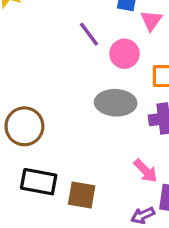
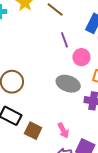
pink arrow: (146, 171) -> (63, 130), moved

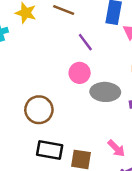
pink circle: (81, 57) -> (80, 73), moved

